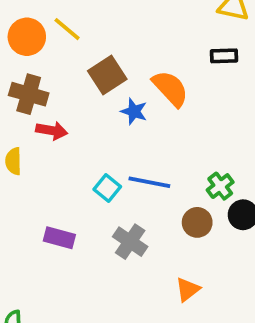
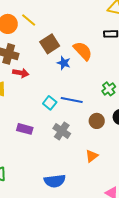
green cross: (220, 186) -> (109, 89), moved

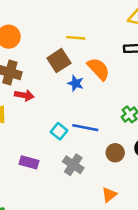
yellow line: (29, 20) -> (76, 38), moved, turned -35

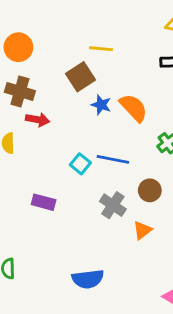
orange semicircle: (98, 69) -> (134, 108), moved
gray cross: (73, 165) -> (113, 205), moved
orange triangle: (109, 195) -> (142, 230), moved

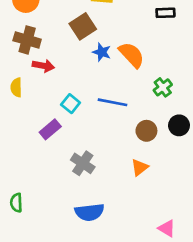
cyan square: (80, 164) -> (71, 104), moved
purple rectangle: (44, 202) -> (50, 129), moved, turned -55
gray cross: (113, 205) -> (83, 163), moved

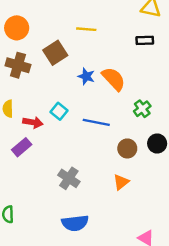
brown square: (83, 26) -> (55, 53), moved
red arrow: (43, 66) -> (33, 122), moved
cyan square: (71, 104) -> (59, 111), moved
purple rectangle: (50, 129) -> (22, 147), moved

